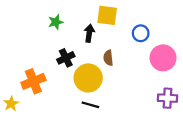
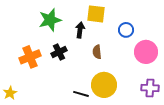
green star: (56, 22) -> (50, 20), size x1.6
yellow circle: (88, 78) -> (104, 85), moved
orange cross: (33, 81) -> (30, 57), moved

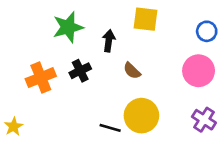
yellow square: (96, 14) -> (146, 19), moved
blue circle: (126, 30) -> (207, 31), moved
brown semicircle: (97, 52) -> (132, 71), turned -40
purple cross: (150, 88) -> (204, 120), turned 30

